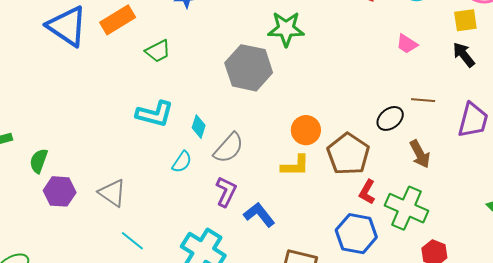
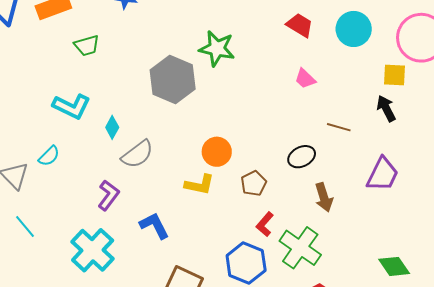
pink trapezoid: (407, 44) -> (305, 79), moved
brown line: (423, 100) -> (339, 127), moved
brown pentagon: (348, 154) -> (254, 183), size x0.6
cyan semicircle: (182, 162) -> (49, 156), moved
purple L-shape: (226, 192) -> (108, 195), moved

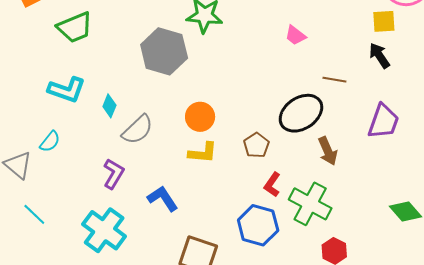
green trapezoid: (87, 45) -> (75, 27), size x1.4
orange circle: (217, 152) -> (200, 117), moved
black ellipse: (302, 157) -> (301, 113), size x1.6

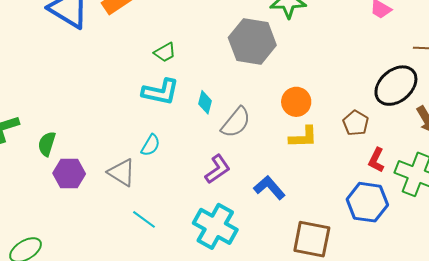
green trapezoid: (75, 27) -> (165, 52), moved, size x0.6
purple L-shape: (114, 174) -> (218, 169), turned 32

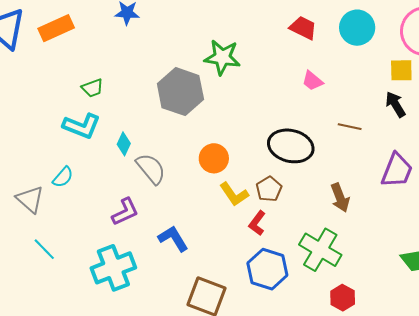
black ellipse: (396, 86) -> (291, 146), moved, turned 45
gray semicircle: (236, 122) -> (151, 169), turned -88
yellow L-shape: (303, 137) -> (234, 194), moved, turned 48
red L-shape: (376, 160) -> (257, 223), moved
cyan cross: (215, 226) -> (113, 268), turned 30

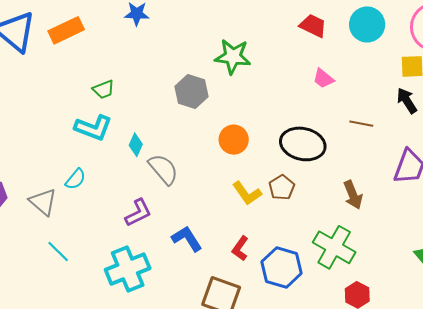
gray hexagon: (180, 92) -> (192, 91), size x0.7
orange circle: (214, 158) -> (234, 140), moved
red L-shape: (257, 223) -> (240, 248), moved

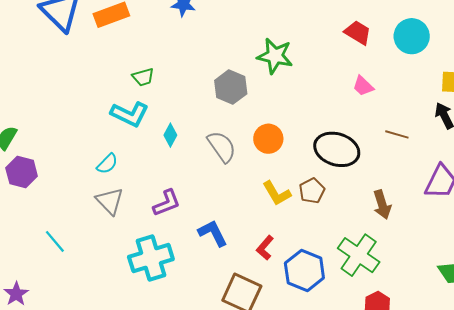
gray semicircle: (163, 169) -> (222, 147), moved
gray triangle: (43, 202) -> (110, 201), moved
cyan line: (58, 252) -> (55, 241), moved

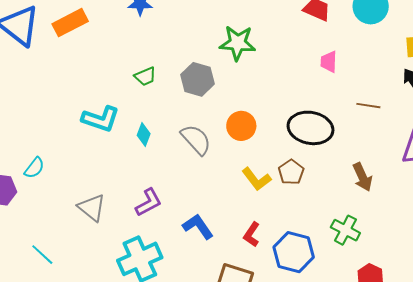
green trapezoid: (143, 77) -> (145, 76), moved
pink trapezoid: (363, 86) -> (329, 62), turned 55
cyan semicircle: (107, 164) -> (34, 168), moved
green cross: (359, 255) -> (345, 230), size x0.7

